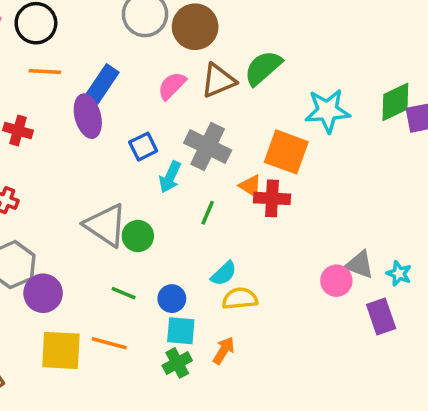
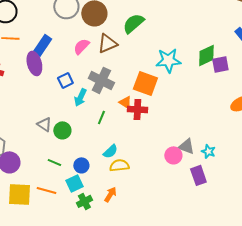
green semicircle: (263, 68) -> (133, 23), moved
gray triangle: (106, 225) -> (44, 124), size x0.6
cyan square: (181, 331) -> (74, 183), moved, turned -30

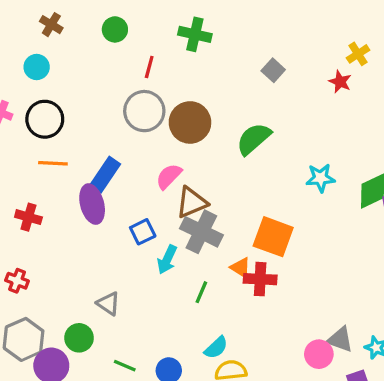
brown triangle: (107, 43) -> (192, 202), moved
cyan star: (168, 60) -> (320, 178), moved, size x0.7
green circle: (62, 130) -> (79, 338), moved

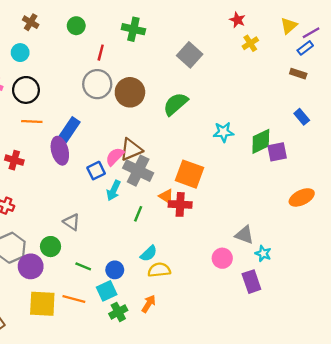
gray square: (273, 70) -> (190, 55), size x1.5
red star: (340, 82) -> (237, 20), moved
pink semicircle: (169, 176) -> (115, 157), moved
gray triangle: (340, 339) -> (244, 235), moved

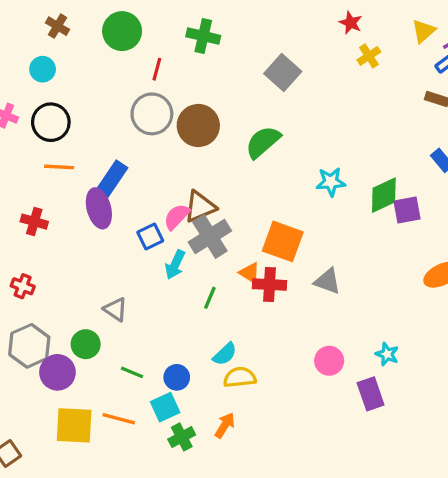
green circle: (76, 26) -> (122, 31), size x1.5
gray cross: (138, 171) -> (210, 236), turned 32
gray triangle: (244, 235) -> (327, 281), moved

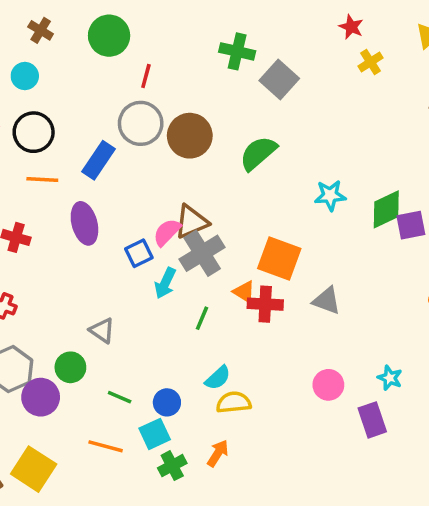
green cross: (203, 36) -> (237, 51), moved
blue rectangle: (112, 179) -> (99, 160), moved
yellow square: (74, 425) -> (34, 469), moved, turned 30

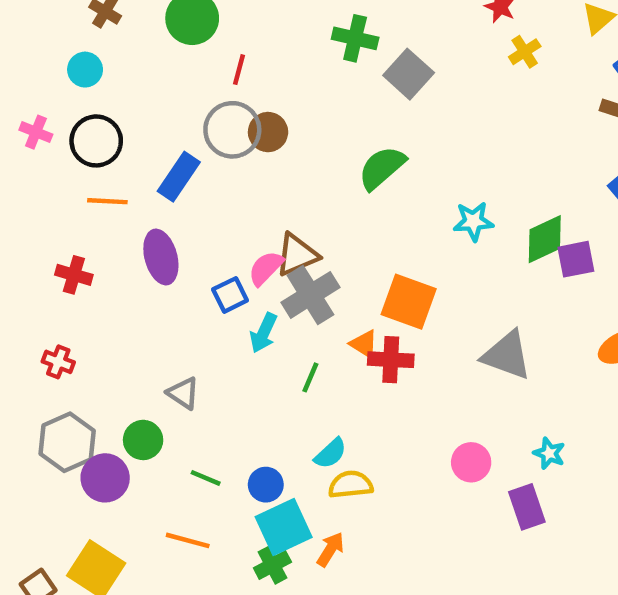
brown circle: (190, 136) -> (268, 132), moved, size x0.7
gray triangle: (327, 301) -> (507, 355), moved, size x1.4
cyan square: (155, 434) -> (284, 527), moved, size x1.4

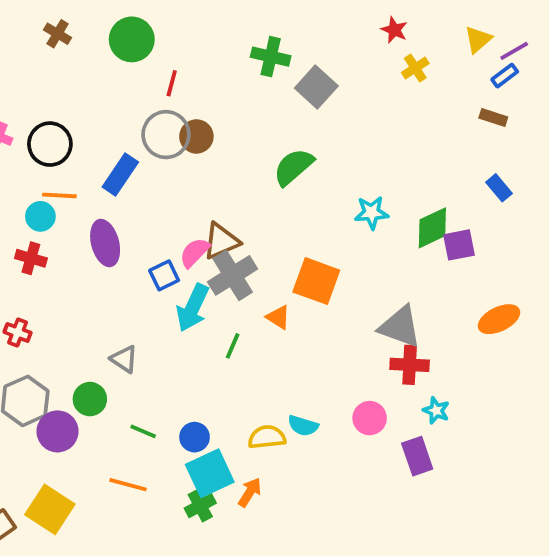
cyan circle: (85, 70) -> (40, 216), moved
cyan arrow: (264, 333) -> (193, 308), size x1.4
red cross: (391, 360) -> (410, 365), moved
cyan semicircle: (330, 453) -> (303, 426), moved, turned 60

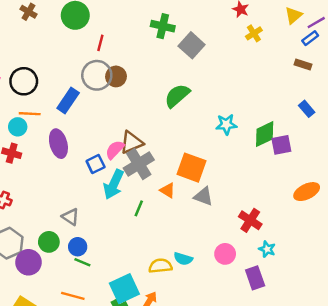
gray triangle: (400, 327) -> (204, 196), moved, size x0.7
red cross: (410, 365) -> (250, 220), turned 30
blue circle: (195, 437) -> (78, 247), moved

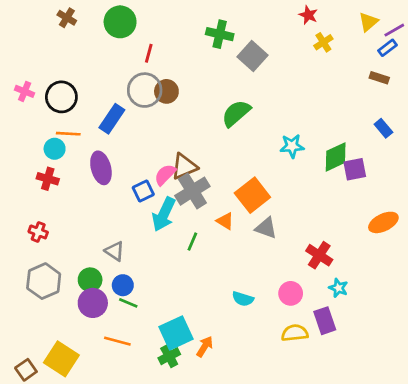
orange square: (192, 168) -> (252, 195), turned 32
purple circle: (28, 262) -> (93, 303), moved
yellow semicircle: (160, 266) -> (295, 333), moved

